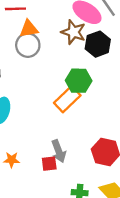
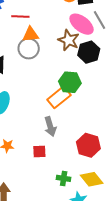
gray arrow: (59, 151) -> (50, 126), moved

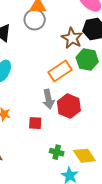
brown star: (69, 40) -> (72, 38), moved
green hexagon: (70, 82) -> (87, 60), moved
red hexagon: (88, 145) -> (69, 106), moved

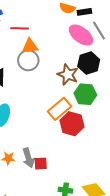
gray arrow: (48, 99) -> (28, 158), moved
red hexagon: (69, 106) -> (72, 124), moved

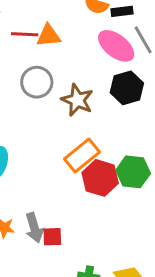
orange triangle: (30, 46) -> (49, 36), moved
brown star: (68, 75) -> (77, 100), moved
green hexagon: (85, 94) -> (133, 172), moved

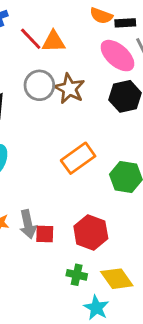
red line: (25, 34) -> (31, 39), turned 40
brown star: (77, 100) -> (69, 89), moved
red hexagon: (100, 178) -> (91, 232), moved

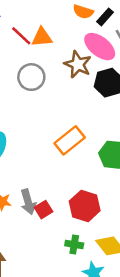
black rectangle: (125, 23) -> (105, 17), turned -42
brown star: (69, 89) -> (78, 64), moved
red square: (45, 234) -> (44, 210), turned -30

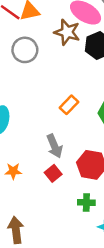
orange rectangle: (70, 140) -> (69, 105), size x0.7
gray arrow: (28, 202) -> (54, 146), moved

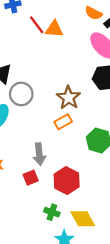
brown star: (67, 32) -> (68, 98), moved
gray circle: (25, 50) -> (21, 94), moved

